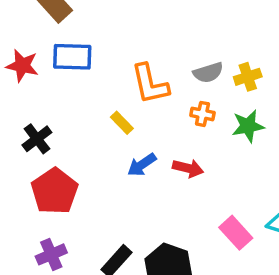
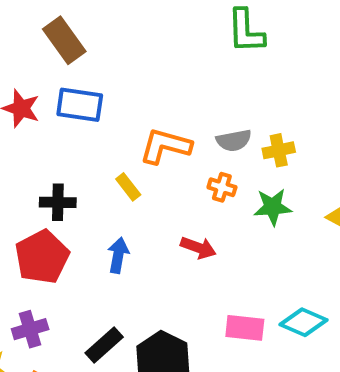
orange L-shape: (150, 84) -> (165, 146), turned 111
black cross: (37, 139) -> (58, 202), moved, turned 32
blue arrow: (142, 165) -> (118, 255), moved, turned 128
pink rectangle: (236, 233) -> (245, 328), turned -48

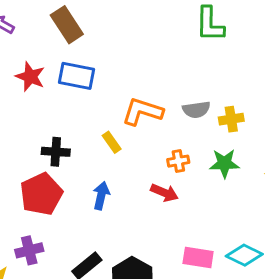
orange cross: (222, 187) -> (178, 161), moved, turned -30

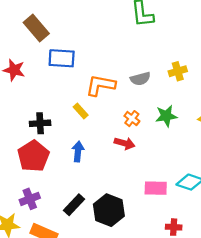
blue rectangle: (77, 76) -> (62, 58), moved
yellow cross: (231, 119) -> (178, 71), moved
orange cross: (178, 161) -> (132, 119), turned -35

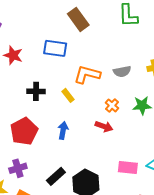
brown rectangle: (36, 28) -> (78, 19), moved
black cross: (40, 123) -> (36, 91), moved

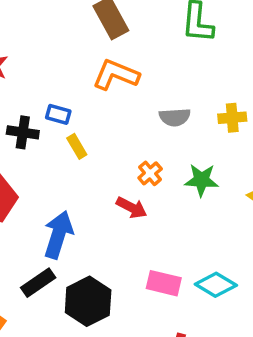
blue rectangle: (55, 48) -> (58, 114), moved, size x0.6
orange L-shape: (87, 74) -> (116, 75), moved
blue arrow: (63, 130) -> (58, 235), moved, size x1.5

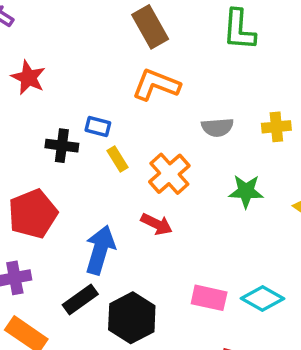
orange cross: (150, 173) -> (169, 174), moved, size x1.6
red arrow: (132, 208) -> (157, 224), moved

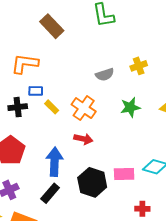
orange L-shape: (156, 85) -> (25, 64), moved
black hexagon: (132, 318) -> (92, 182), moved

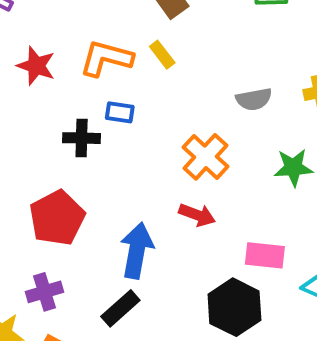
yellow rectangle: (52, 107) -> (162, 55), moved
pink rectangle: (124, 174) -> (265, 255), moved
black hexagon: (92, 182) -> (234, 307), moved

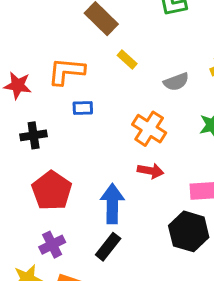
yellow rectangle: (162, 55) -> (127, 59), moved
black cross: (82, 138) -> (34, 135), moved

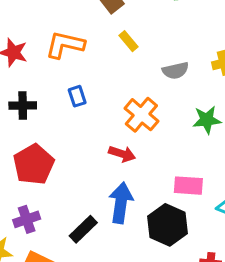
blue rectangle: (83, 108) -> (77, 96), moved, turned 66
red arrow: (151, 171) -> (122, 154), moved
blue arrow: (112, 204) -> (121, 203), moved

